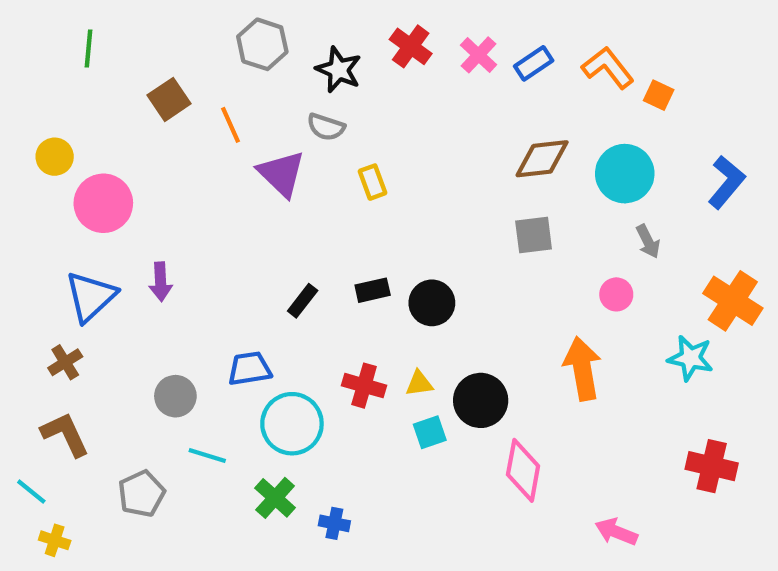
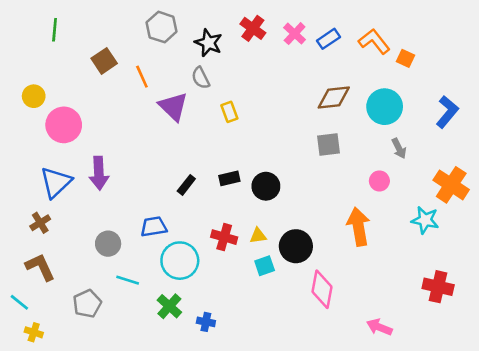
gray semicircle: (326, 127) -> (201, 78), turned 45
purple arrow: (161, 282) -> (99, 173), size x1.4

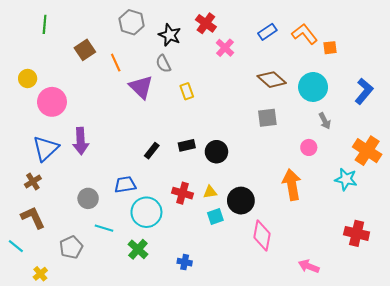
pink cross: (295, 34) -> (225, 48), moved
orange square: (405, 58) -> (330, 48), turned -32
brown diamond: (334, 98) -> (272, 80), turned 48
blue cross: (206, 322) -> (185, 262), moved
yellow cross: (34, 332) -> (40, 274), moved, turned 32

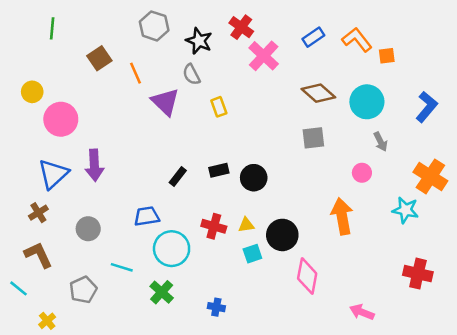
pink cross: (225, 48) -> (264, 56), size x1.4
gray circle: (88, 198) -> (88, 229), moved

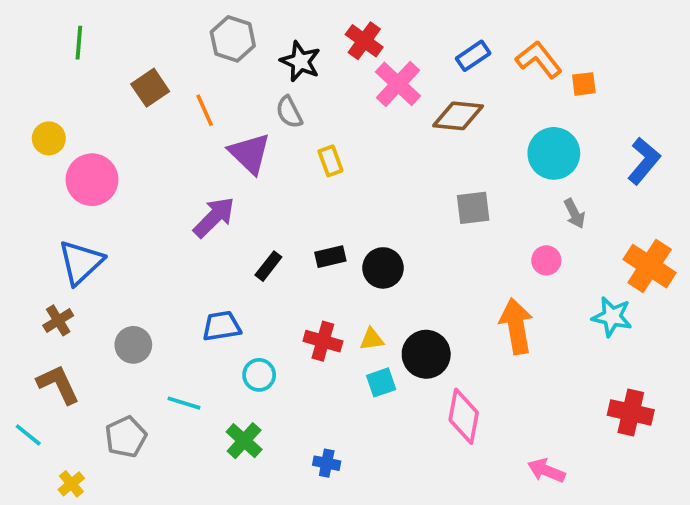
brown diamond: (318, 93) -> (458, 116), moved, turned -36
purple arrow: (94, 165) -> (214, 217), moved, turned -132
cyan circle: (172, 249) -> (259, 375), size x0.6

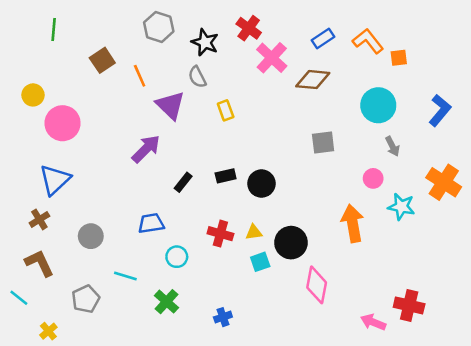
cyan star: (612, 317) -> (401, 207), moved
red cross: (631, 412) -> (409, 305), moved
blue cross: (327, 463) -> (223, 317), turned -30

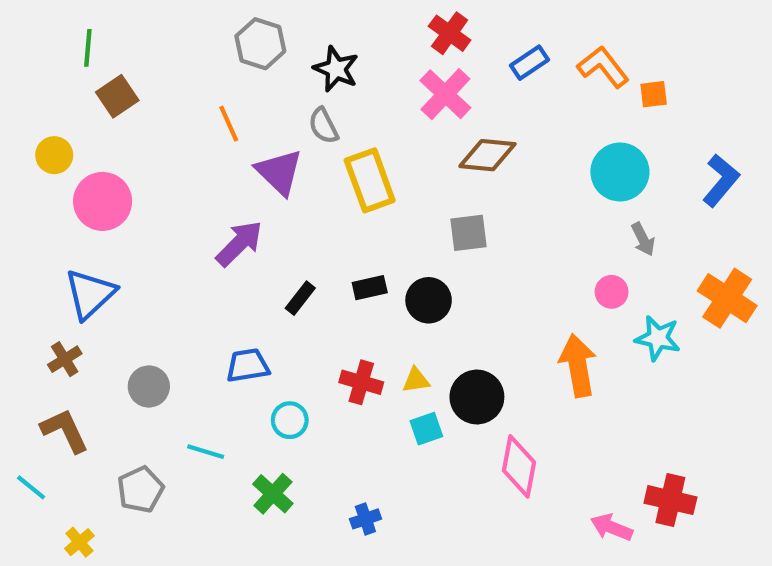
red cross: (249, 28) -> (450, 33), moved
brown square: (102, 60) -> (117, 96), moved
brown diamond: (313, 80) -> (487, 155), moved
yellow rectangle: (226, 110) -> (370, 180), size x1.8
gray square: (323, 142) -> (469, 233), moved

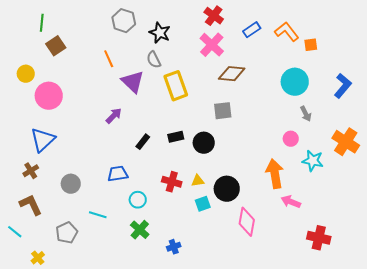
purple arrow: (239, 243) -> (114, 116), size x0.7
green cross: (273, 494) -> (140, 230), moved
pink arrow: (612, 527) -> (291, 202), moved

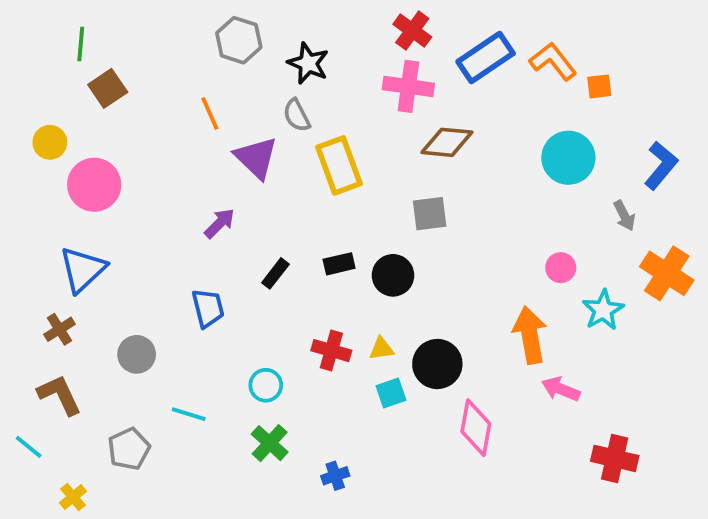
blue rectangle: (252, 30) -> (486, 57), size x1.6
pink cross: (212, 45) -> (408, 86), turned -35
gray arrow: (306, 114) -> (624, 216), moved
cyan star: (313, 161) -> (603, 310), turned 30
blue trapezoid: (118, 174) -> (208, 308), moved, turned 85

